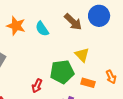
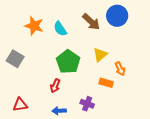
yellow triangle: (82, 55) -> (100, 55), turned 35
green pentagon: (62, 72) -> (68, 62), moved, turned -30
orange arrow: (111, 77) -> (120, 69), moved

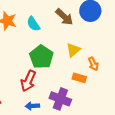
red arrow: (55, 86) -> (28, 81), size x1.5
purple cross: (87, 104) -> (60, 99), size x1.5

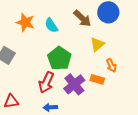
yellow triangle: (73, 50) -> (97, 44), moved
purple cross: (60, 99) -> (74, 84), moved, turned 30

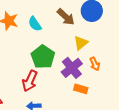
orange rectangle: (97, 79) -> (81, 89), moved
purple cross: (74, 84) -> (72, 68), moved

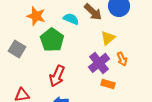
cyan semicircle: (35, 24) -> (71, 19), moved, turned 147
green pentagon: (43, 57) -> (52, 40), moved

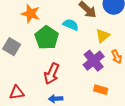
cyan semicircle: (71, 19) -> (71, 25), moved
orange rectangle: (108, 84) -> (101, 90), moved

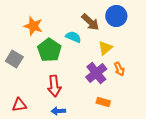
red arrow: (52, 74) -> (54, 86), turned -30

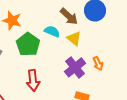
yellow triangle: (105, 48) -> (74, 38), moved, turned -42

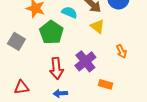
cyan semicircle: (52, 31) -> (69, 12), moved
purple cross: (75, 67) -> (85, 61), moved

